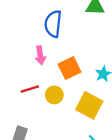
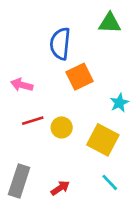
pink arrow: (40, 55) -> (22, 85), moved, turned 114
orange square: (69, 68) -> (79, 77), moved

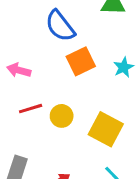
blue semicircle: (60, 44) -> (60, 26), turned -44
cyan star: (119, 103) -> (124, 67), moved

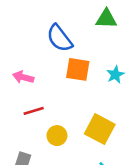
orange square: (81, 61) -> (78, 69), turned 35
yellow circle: (62, 116) -> (57, 136), moved

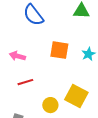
blue semicircle: (60, 38) -> (33, 15), moved
yellow circle: (57, 136) -> (50, 105), moved

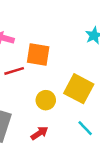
orange square: (59, 50) -> (38, 54), moved

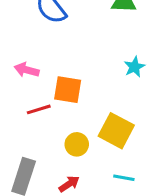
cyan line: (85, 128) -> (124, 178), turned -36

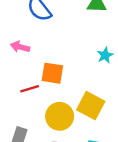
pink arrow: (27, 70) -> (20, 47), moved
yellow circle: (77, 144) -> (60, 116), size x1.5

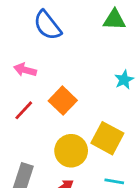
orange square: (52, 73) -> (63, 101), turned 35
red line: (30, 89) -> (24, 110), moved, turned -30

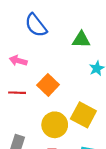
green triangle: (114, 20) -> (81, 40), moved
red line: (24, 110) -> (17, 93), turned 49

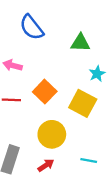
yellow square: (83, 115) -> (83, 103), moved

